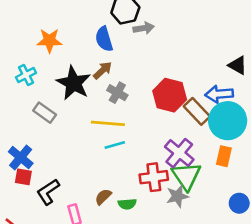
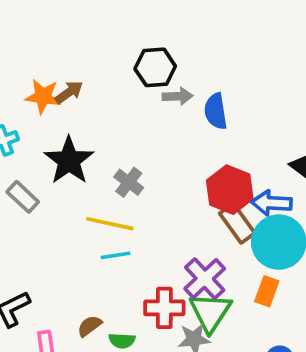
blue semicircle: (104, 39) -> (216, 111), moved
brown arrow: (103, 70) -> (69, 92), moved
red hexagon: (170, 95) -> (230, 190), moved

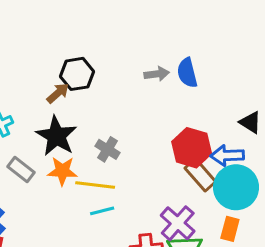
black hexagon: (155, 67) -> (77, 74), moved
brown arrow: (69, 92) -> (58, 93), moved
orange star: (43, 96) -> (62, 171), moved
gray arrow: (178, 96) -> (157, 74), moved
blue semicircle: (216, 111) -> (187, 73), moved

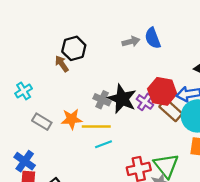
brown arrow: (58, 93) -> (62, 64), turned -77
black star: (56, 136) -> (122, 99), moved
purple cross: (178, 223) -> (145, 102), moved, size x0.7

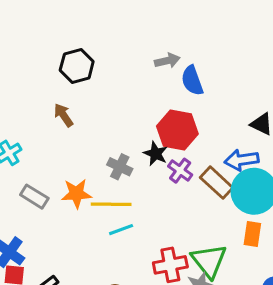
gray arrow: (131, 42) -> (167, 61), moved
black hexagon: (74, 48) -> (77, 66), moved
red hexagon: (162, 91) -> (177, 130), moved
black star: (122, 99) -> (156, 154), moved, size x0.6

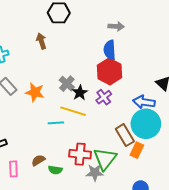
blue semicircle: (192, 81) -> (110, 50), moved
black star: (156, 154) -> (80, 93), moved
brown rectangle: (217, 183) -> (125, 135), moved
yellow line: (111, 204) -> (73, 111), moved

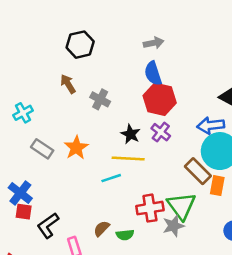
gray cross: (67, 84) -> (100, 99), moved
orange star: (35, 92) -> (76, 148), turned -30

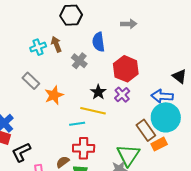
blue semicircle: (153, 73) -> (98, 42), moved
cyan cross: (23, 113) -> (38, 47), moved
gray rectangle: (42, 149) -> (31, 81), moved
orange rectangle: (217, 186) -> (159, 144), turned 42
red cross: (150, 208) -> (84, 148), moved

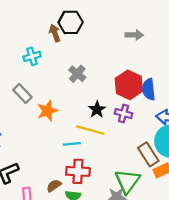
blue semicircle: (98, 42) -> (149, 89), moved
brown arrow: (56, 44) -> (55, 33), moved
purple cross: (122, 95) -> (124, 113), turned -35

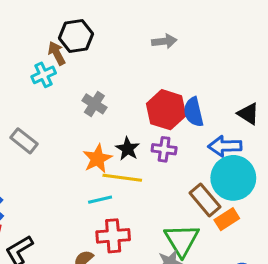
cyan cross: (32, 56) -> (44, 75), moved
orange star: (47, 111) -> (97, 159), moved

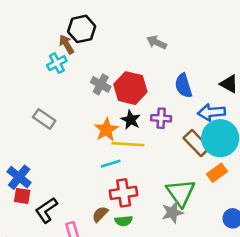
gray arrow: (164, 41) -> (157, 42), moved, turned -144
red hexagon: (166, 110) -> (130, 88), moved
brown rectangle: (205, 200) -> (196, 143), moved

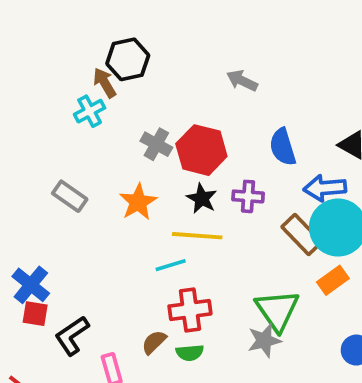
orange star: (106, 130) -> (138, 202), moved

